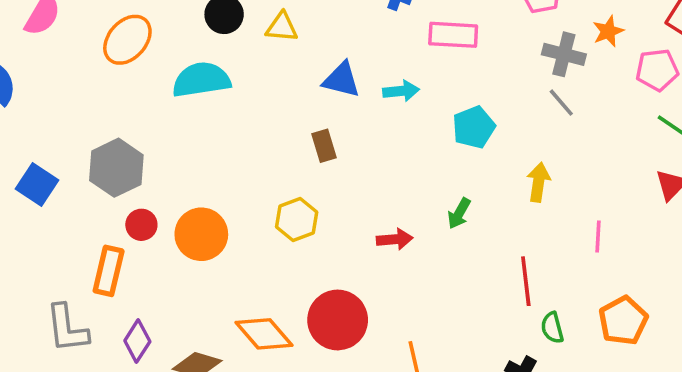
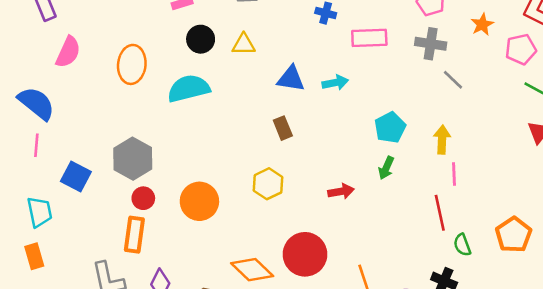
orange ellipse: (127, 40) -> (132, 64), turned -30
gray cross: (564, 54) -> (431, 44), moved
cyan pentagon: (474, 127) -> (390, 128), moved
red circle: (141, 225) -> (143, 198), moved
pink line: (598, 237) -> (454, 174), moved

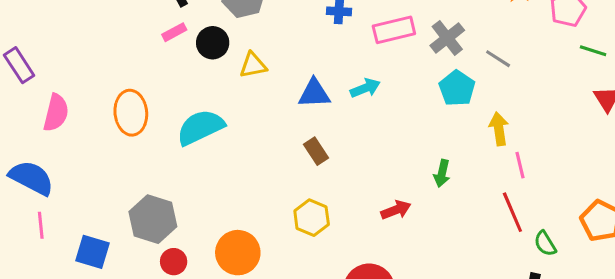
black circle: (201, 39) -> (213, 43), moved
gray cross: (431, 44) -> (447, 38), moved, turned -36
cyan pentagon: (390, 128) -> (457, 88), moved

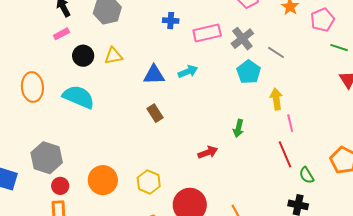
black circle: (213, 43) -> (83, 56), moved
cyan semicircle: (200, 127) -> (79, 97), turned 48
yellow hexagon: (312, 218) -> (149, 182), moved

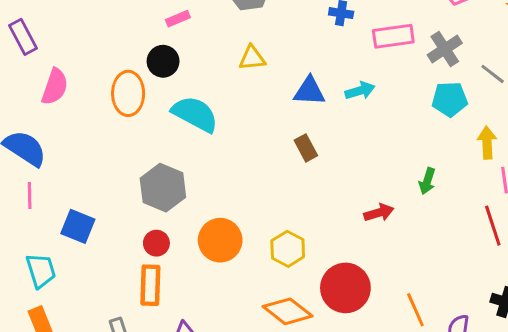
black circle: (83, 56) -> (163, 61), moved
cyan pentagon: (249, 72) -> (450, 99), turned 30
gray hexagon: (47, 158) -> (163, 188), moved

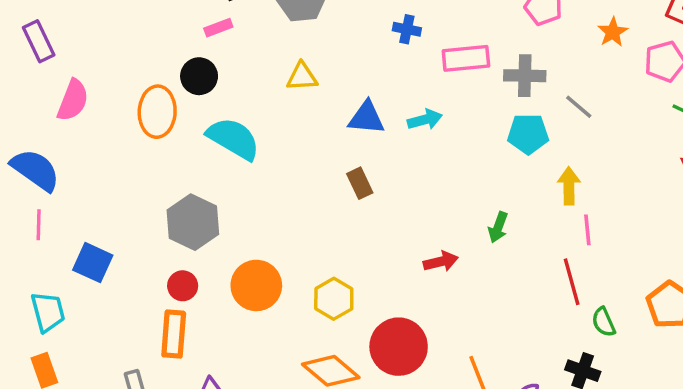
gray cross: (445, 49) -> (525, 76), turned 32

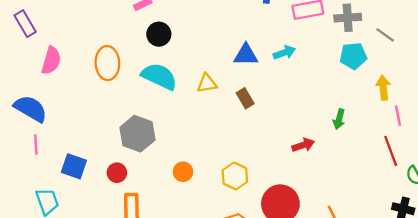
black circle: (199, 76) -> (159, 34), moved
yellow triangle: (302, 77) -> (207, 83), moved
orange circle: (256, 285) -> (183, 172), size x0.6
red circle: (183, 286) -> (117, 173), moved

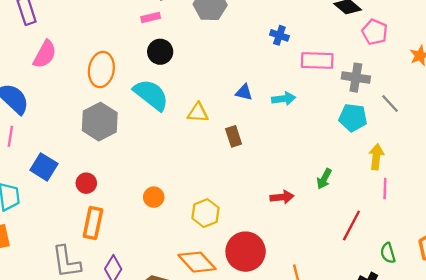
blue triangle: (246, 55) -> (244, 92), size x0.7
gray hexagon: (137, 134) -> (100, 122), moved
red line: (391, 151) -> (351, 226), moved, turned 36

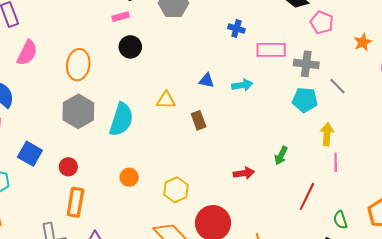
cyan semicircle: (151, 95) -> (121, 119), moved, turned 72

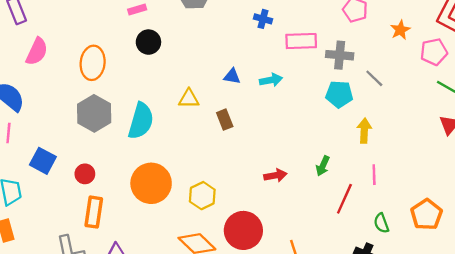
green arrow: (281, 155) -> (323, 166), moved
pink line: (336, 162) -> (374, 175), moved
orange circle: (129, 177) -> (151, 183), size x2.0

